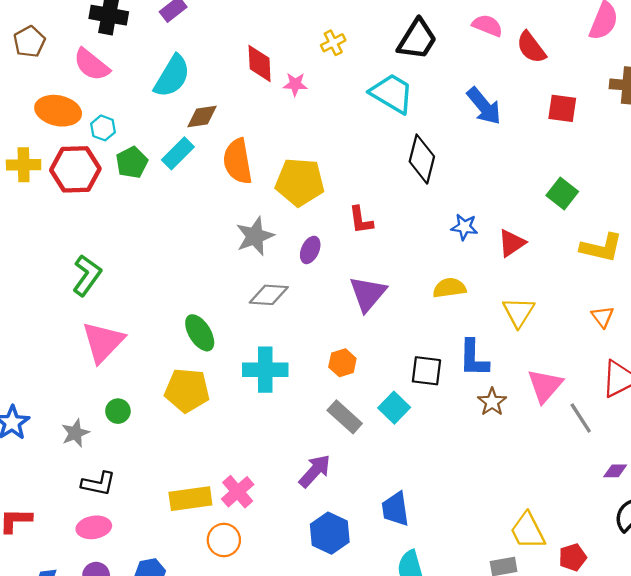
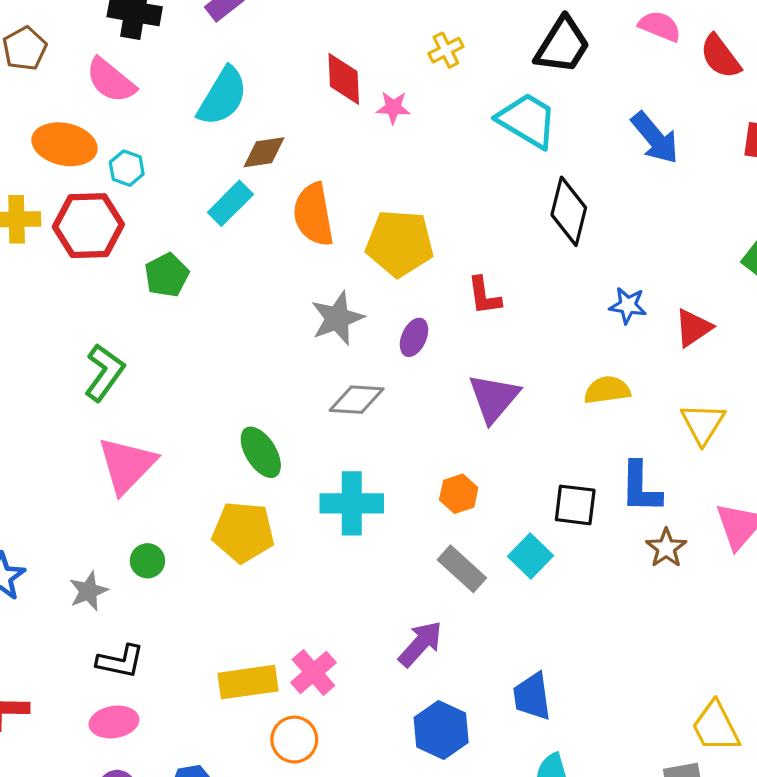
green pentagon: (132, 162) -> (167, 275), moved

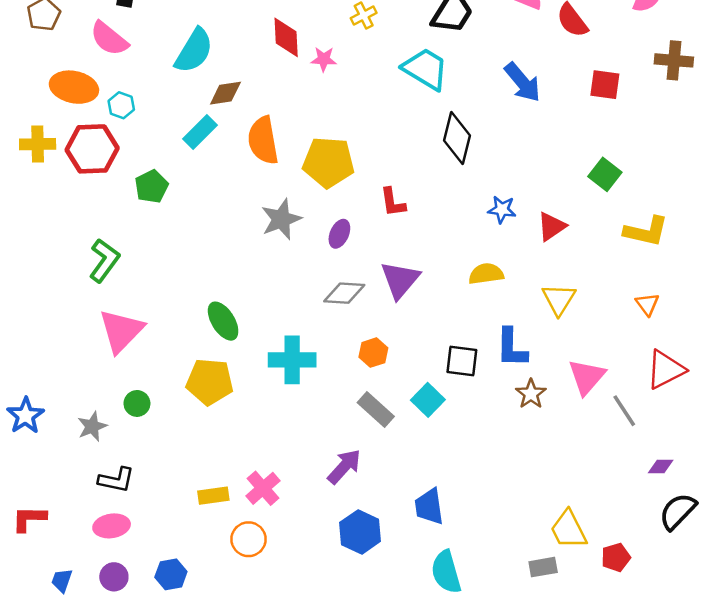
gray diamond: (357, 400) -> (344, 293), moved
yellow rectangle: (248, 682) -> (213, 496), size x0.7

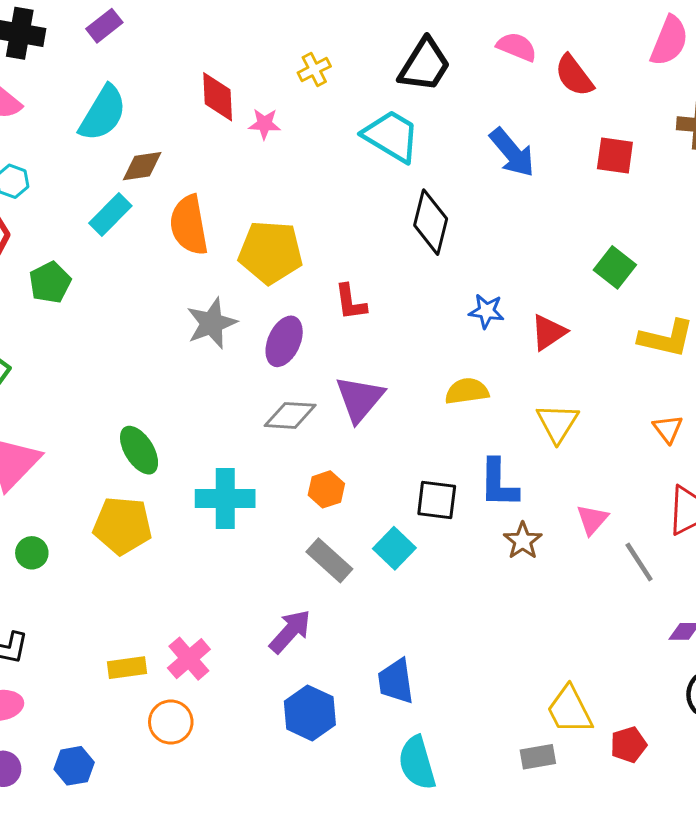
purple ellipse: (339, 234) -> (284, 341), size x1.4
pink triangle: (587, 377) -> (592, 520), size x0.7

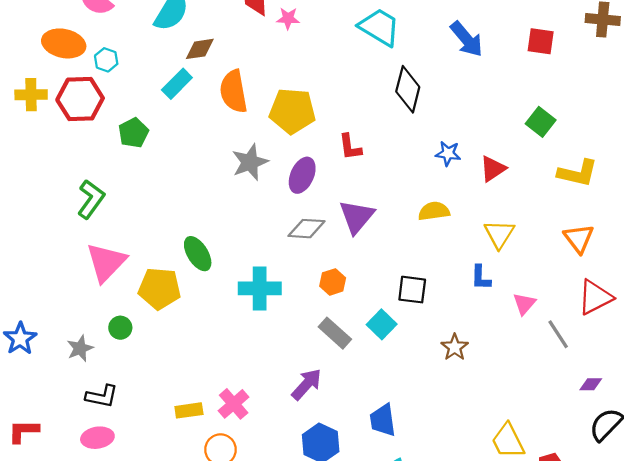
orange triangle: (668, 429) -> (579, 238), size x1.4
blue L-shape: (499, 483) -> (481, 278), moved, size x0.7
yellow pentagon: (122, 526) -> (160, 288), moved
brown star: (523, 541) -> (455, 347), moved

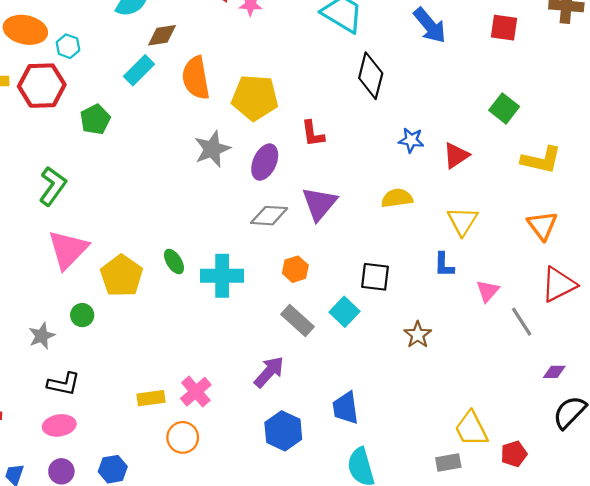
green ellipse: (198, 254) -> (174, 262), moved, size x0.7
yellow pentagon: (160, 288) -> (122, 276), turned 30

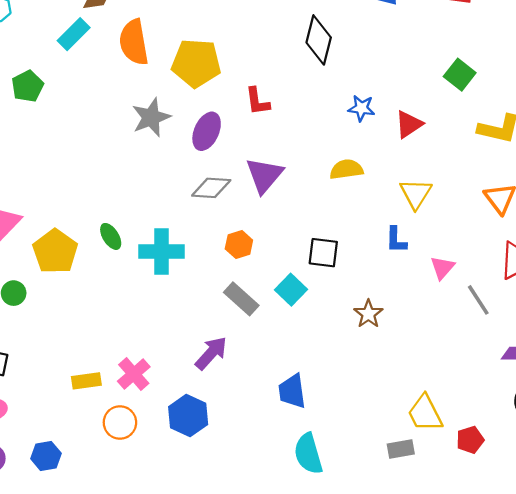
blue hexagon: (283, 431) -> (188, 416), moved

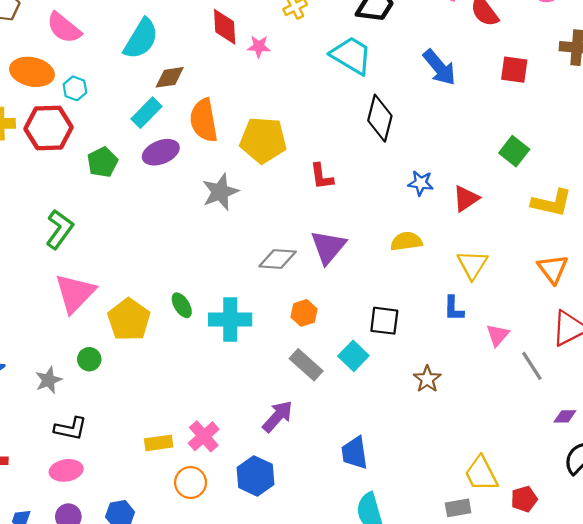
purple ellipse: (207, 131) -> (161, 152), moved, turned 44

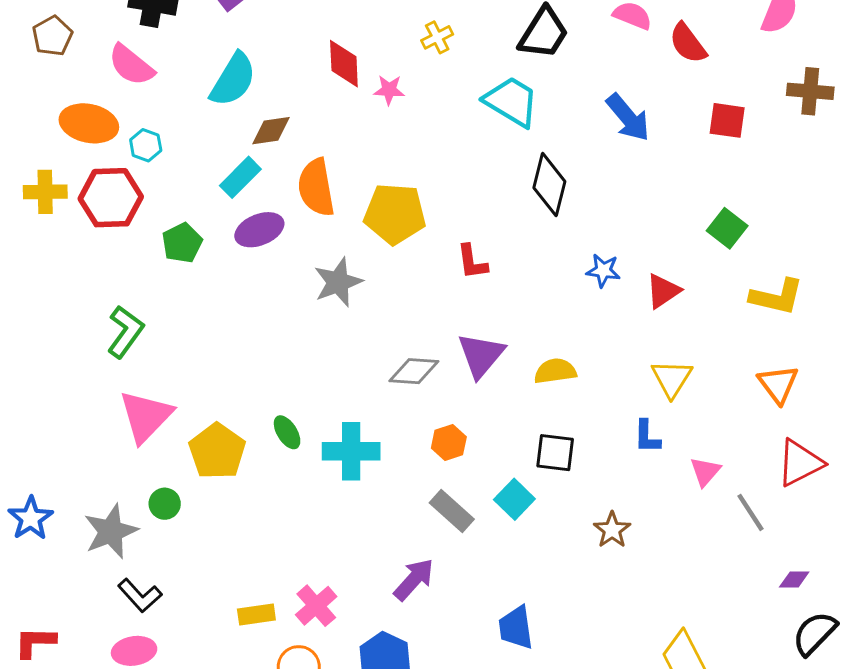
yellow semicircle: (406, 241) -> (555, 371), moved
gray star: (48, 380) -> (111, 531), size x1.5
black L-shape: (71, 429) -> (140, 595), turned 36

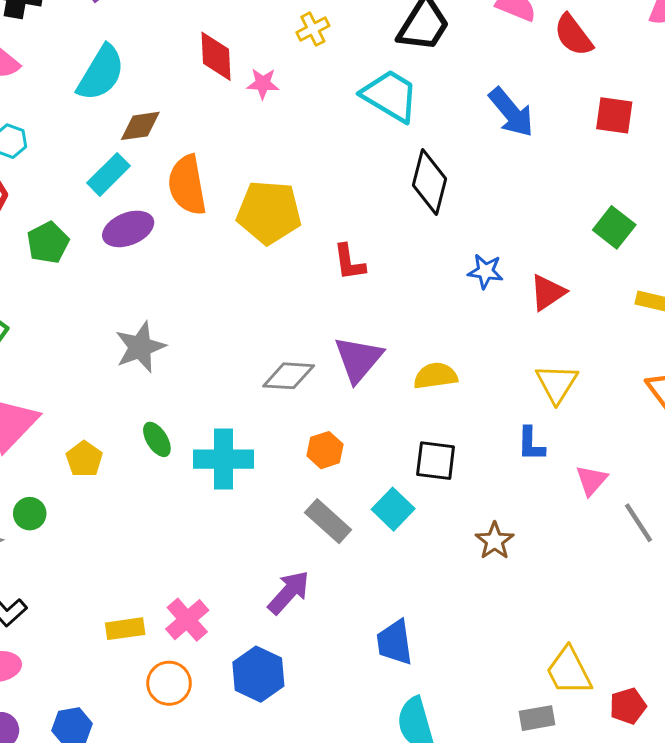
gray star: (338, 282) -> (140, 347), moved
yellow pentagon: (217, 451) -> (84, 459), size x0.6

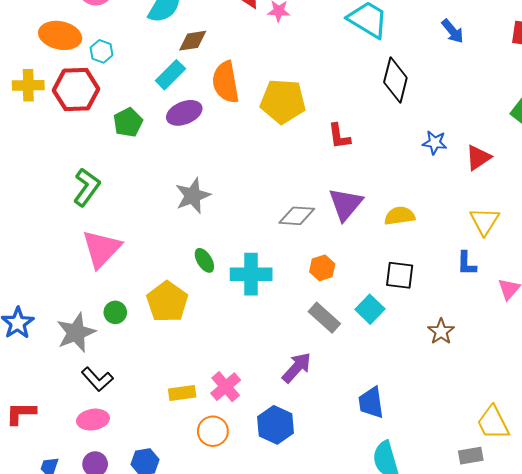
blue arrow: (511, 112) -> (453, 31), size x0.7
yellow pentagon: (84, 459) -> (167, 302), moved, size x1.6

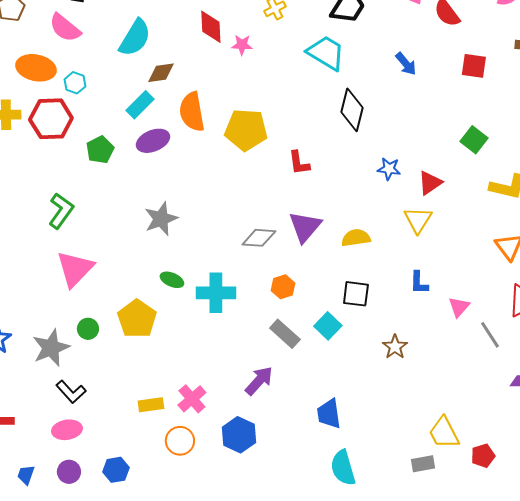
yellow triangle: (485, 221) -> (418, 220), moved
green ellipse: (204, 260) -> (172, 280), turned -35

